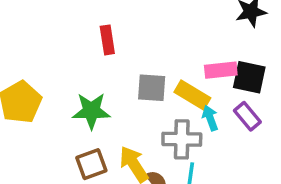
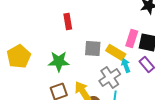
pink rectangle: (221, 70) -> (132, 38), turned -66
gray cross: (182, 139) -> (110, 77), turned -35

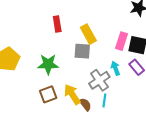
yellow rectangle: (116, 52) -> (88, 34), moved, turned 30

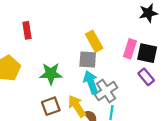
red rectangle: (57, 24) -> (27, 30), moved
cyan arrow: (115, 68) -> (91, 82), moved, size x1.5

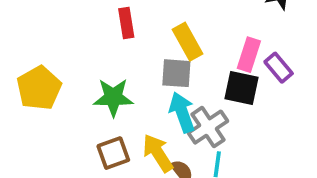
red rectangle: (27, 30) -> (126, 23), moved
black square: (147, 53) -> (241, 88), moved
purple rectangle: (146, 77) -> (279, 68), moved

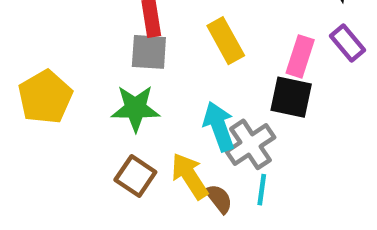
purple rectangle: (279, 68) -> (348, 43), moved
gray square: (176, 73) -> (149, 52), moved
brown square: (113, 153) -> (135, 176), turned -36

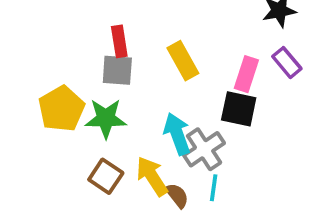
yellow pentagon: (45, 97) -> (61, 109), moved

